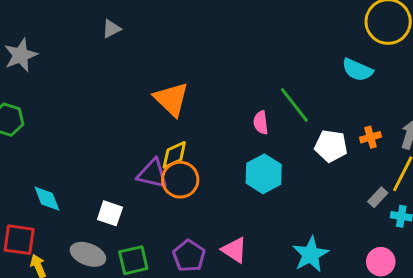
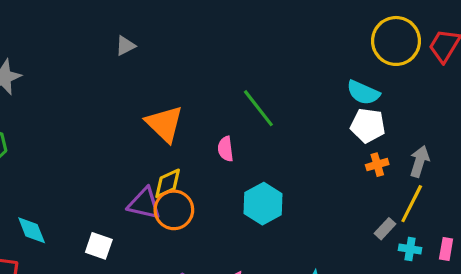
gray triangle: (111, 29) -> (125, 46), moved
green line: (294, 105) -> (258, 108), moved
pink semicircle: (261, 123) -> (226, 149), moved
white pentagon: (331, 146) -> (368, 125), moved

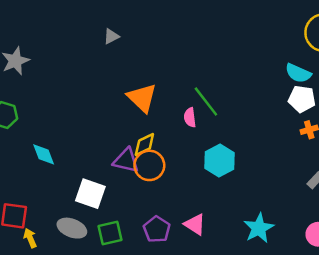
green line: (258, 108) -> (206, 101), moved
cyan diamond: (32, 230) -> (44, 154), moved
white square: (99, 246) -> (90, 194), size x1.4

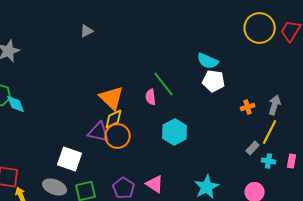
cyan semicircle: (298, 73) -> (208, 61), moved
orange triangle: (142, 98) -> (112, 98), moved
white pentagon: (302, 99) -> (214, 81), moved
cyan diamond: (44, 154) -> (16, 104), moved

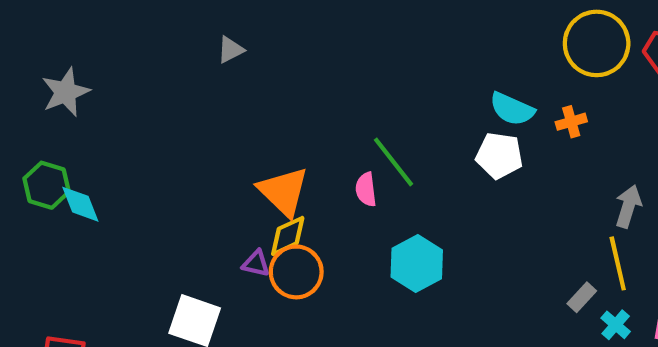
cyan semicircle: (208, 61) -> (512, 109), moved
orange cross: (248, 107) -> (571, 122), moved
purple triangle: (99, 132) -> (256, 263), size x0.6
yellow line: (270, 132) -> (618, 263), turned -40
cyan cross: (269, 161) -> (616, 325), turned 32

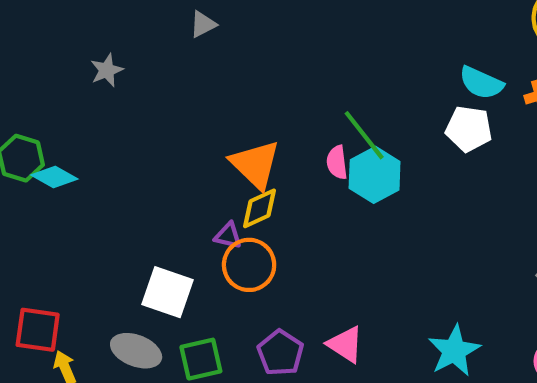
gray star: (66, 92) -> (107, 70), moved, size x0.7
cyan diamond: (80, 204) -> (54, 177), turned -39
cyan hexagon: (417, 263) -> (375, 175), moved
orange circle: (296, 272) -> (249, 265), moved

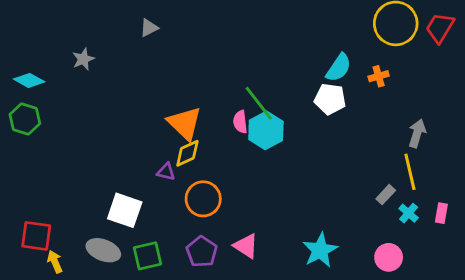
cyan semicircle: (481, 83) -> (339, 68), turned -80
cyan diamond: (54, 177) -> (29, 80), moved
orange circle: (249, 265) -> (203, 199), moved

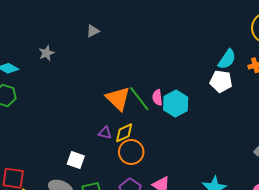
green line: (259, 103) -> (139, 99), moved
yellow diamond: (187, 153) -> (124, 133), moved
white square: (125, 210) -> (76, 160), size x0.7

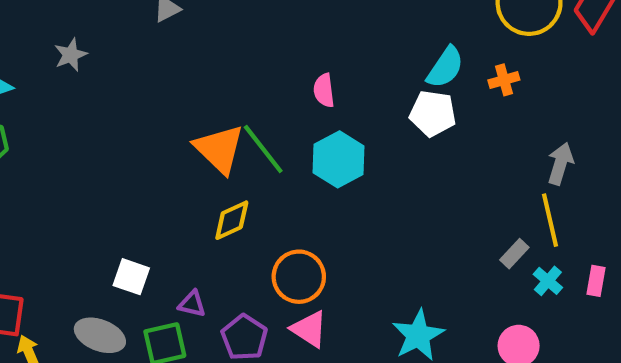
pink semicircle: (157, 98) -> (324, 90), moved
purple triangle: (105, 133) -> (192, 304), moved
orange circle: (131, 152) -> (299, 277), moved

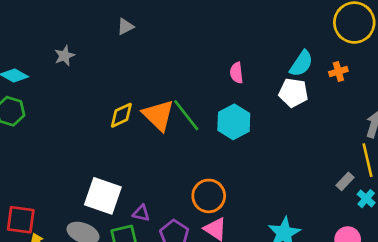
pink semicircle: (324, 90) -> (236, 73), moved
yellow diamond: (232, 220) -> (121, 115), moved
white square: (131, 277) -> (103, 196), size x1.6

